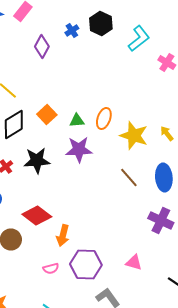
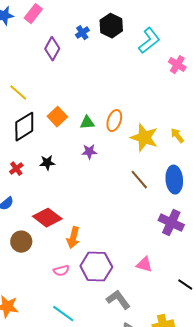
purple star: (79, 150) -> (89, 152), size x0.6
black star: (37, 160) -> (47, 163), size x0.6

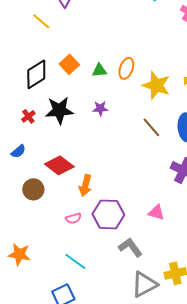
yellow line: (18, 93) -> (41, 21), moved
purple star: (89, 152) -> (100, 108), moved
black star: (47, 163) -> (59, 110), size x1.8

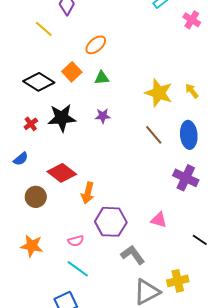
orange ellipse: (126, 68) -> (96, 45), moved, turned 30
black diamond: (36, 74) -> (39, 82), turned 64
pink semicircle: (73, 218) -> (76, 241), moved
orange star: (19, 254) -> (32, 246), moved

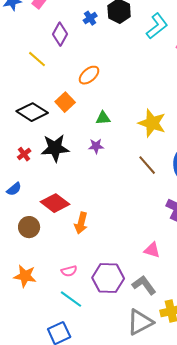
green triangle: (102, 78) -> (103, 118), moved
purple hexagon: (111, 222) -> (108, 278), moved
gray L-shape: (133, 255) -> (144, 285), moved

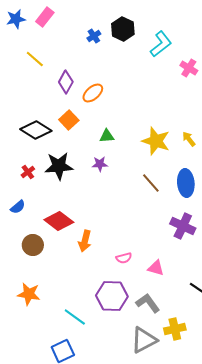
purple diamond: (60, 34) -> (66, 82), moved
yellow line: (37, 59) -> (35, 59), moved
pink semicircle: (69, 271) -> (124, 258), moved

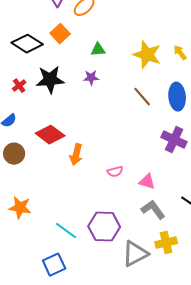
brown circle: (33, 245) -> (14, 154), moved
purple hexagon: (112, 296) -> (104, 227), moved
gray L-shape: (148, 303) -> (153, 210), moved

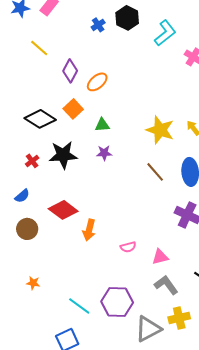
green triangle: (98, 50) -> (102, 125), moved
pink triangle: (147, 182) -> (160, 257), turned -30
orange star: (20, 208) -> (33, 283), size x0.6

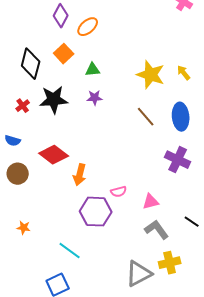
black diamond: (40, 119) -> (31, 64), turned 72
blue semicircle: (22, 196) -> (13, 141), turned 56
purple hexagon: (117, 302) -> (96, 212), moved

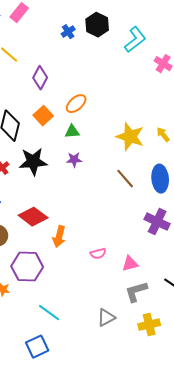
orange ellipse: (88, 27) -> (76, 104), moved
purple hexagon: (96, 212) -> (27, 267), moved
gray L-shape: (157, 230) -> (136, 292), turned -70
gray triangle: (139, 274) -> (106, 318), moved, size x0.7

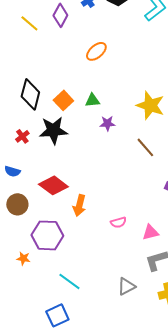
purple diamond: (40, 78) -> (60, 15), moved
orange ellipse: (76, 104) -> (96, 51), moved
orange square: (43, 116) -> (63, 100), moved
purple star: (74, 160) -> (107, 123), moved

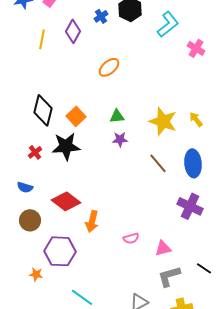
yellow line: (29, 23) -> (42, 39), turned 60
green triangle: (92, 100) -> (117, 116), moved

